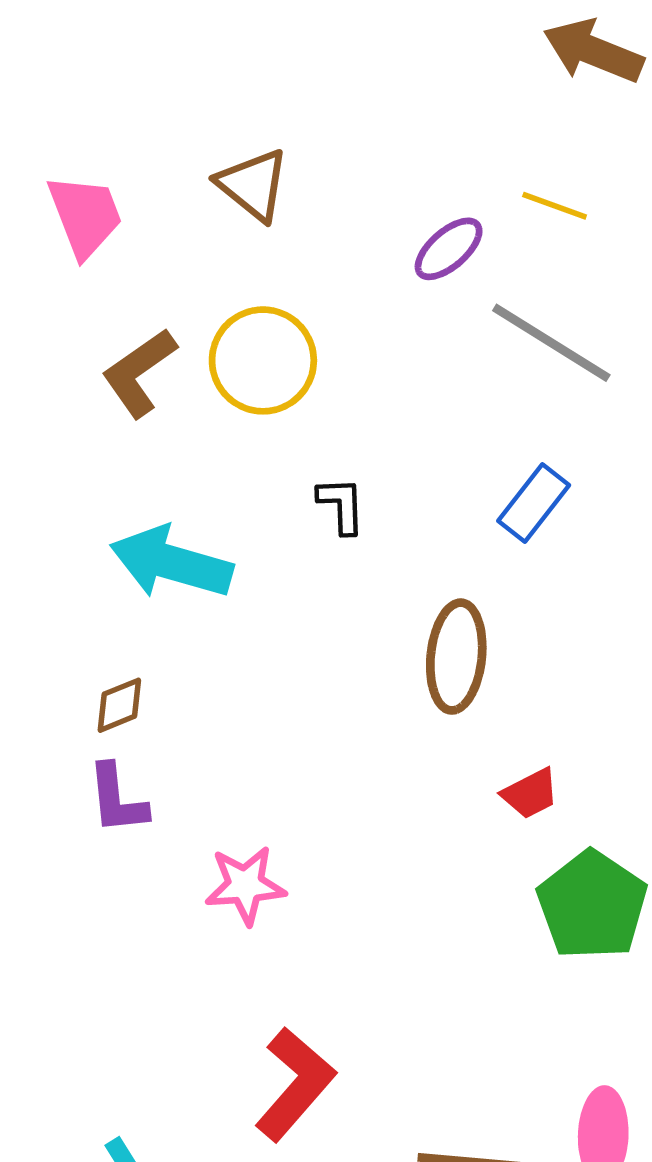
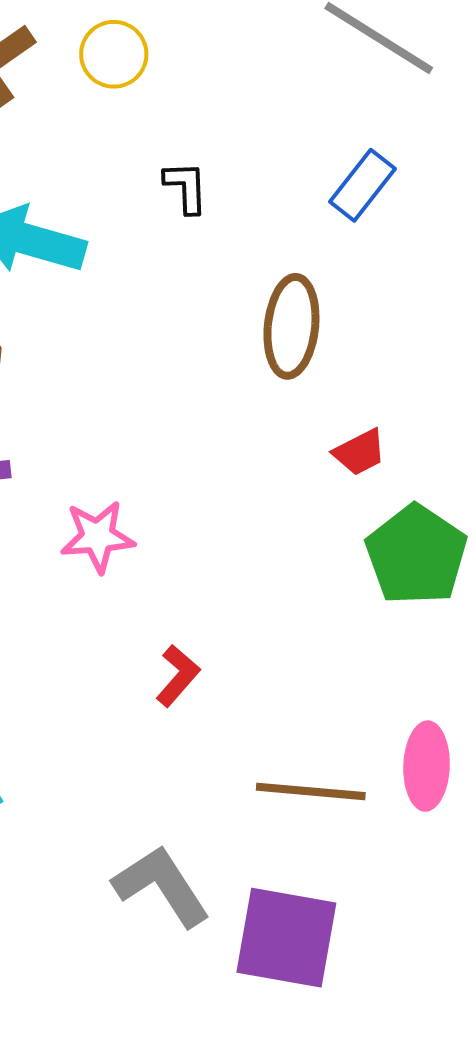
yellow circle: (263, 360) -> (114, 54), size x0.7
red L-shape: (295, 1084) -> (178, 676), moved, size x0.6

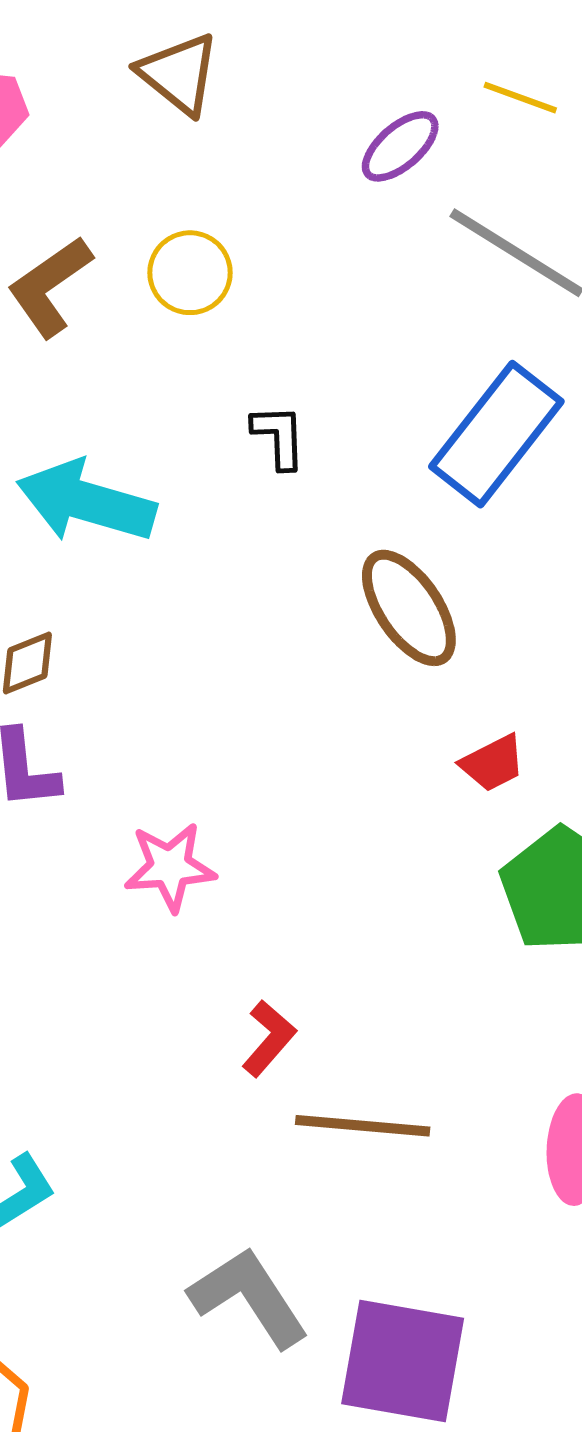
blue rectangle: (363, 185) -> (496, 434), size x1.6
brown ellipse: (291, 326) -> (409, 608), turned -40
brown line: (311, 791) -> (363, 1126), moved

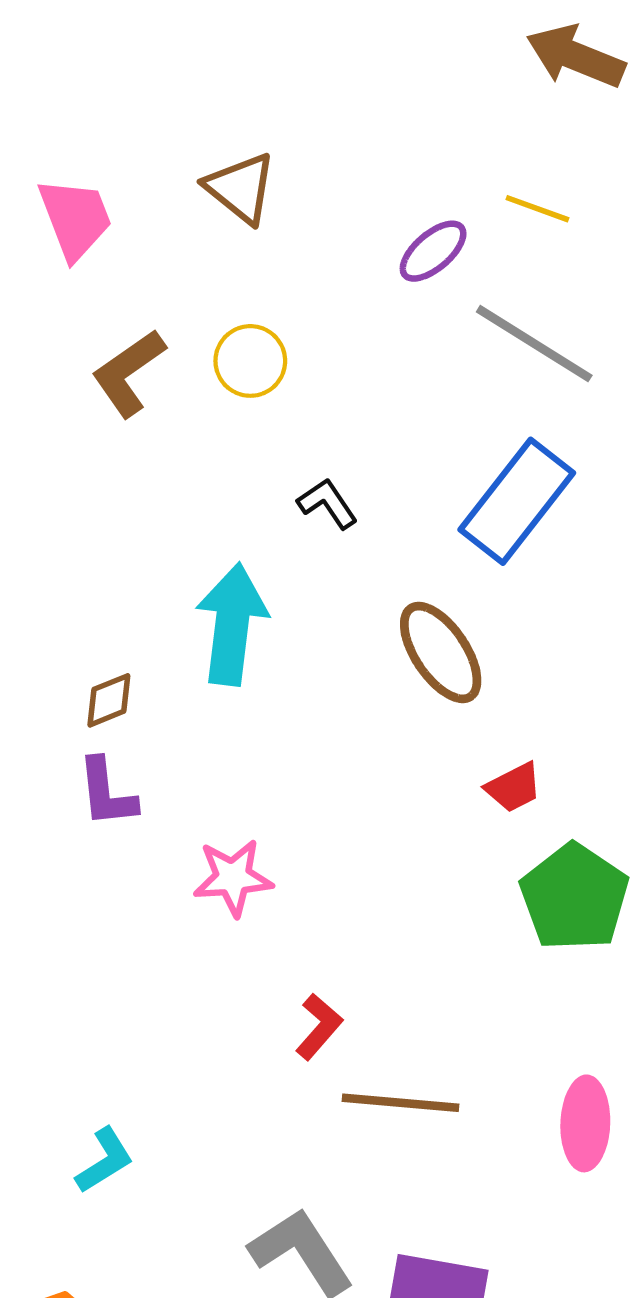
black L-shape: (279, 437) -> (328, 503), turned -32
cyan arrow: (86, 502) -> (232, 624), moved, turned 81

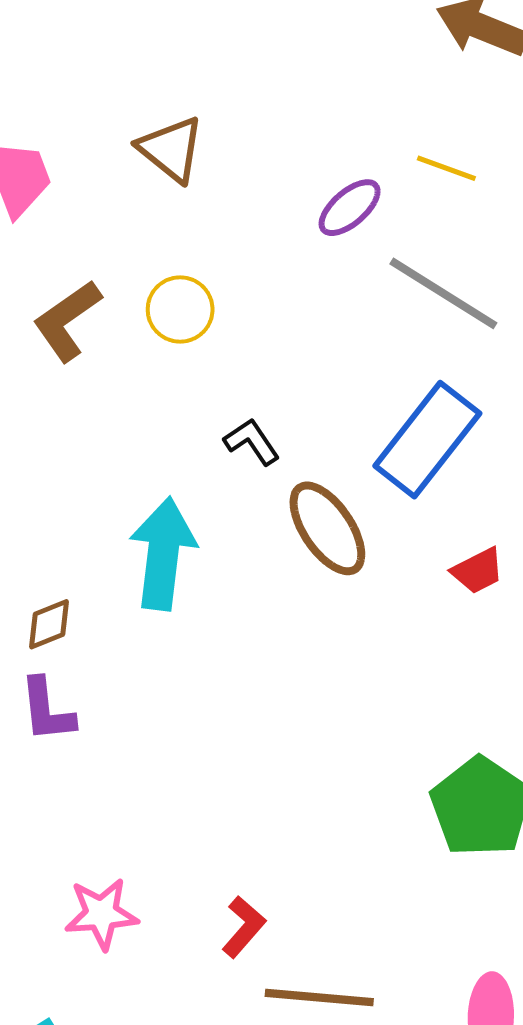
brown ellipse: (441, 652) -> (327, 528), moved
red trapezoid: (514, 787) -> (478, 571), moved
pink star: (233, 878) -> (101, 914), moved

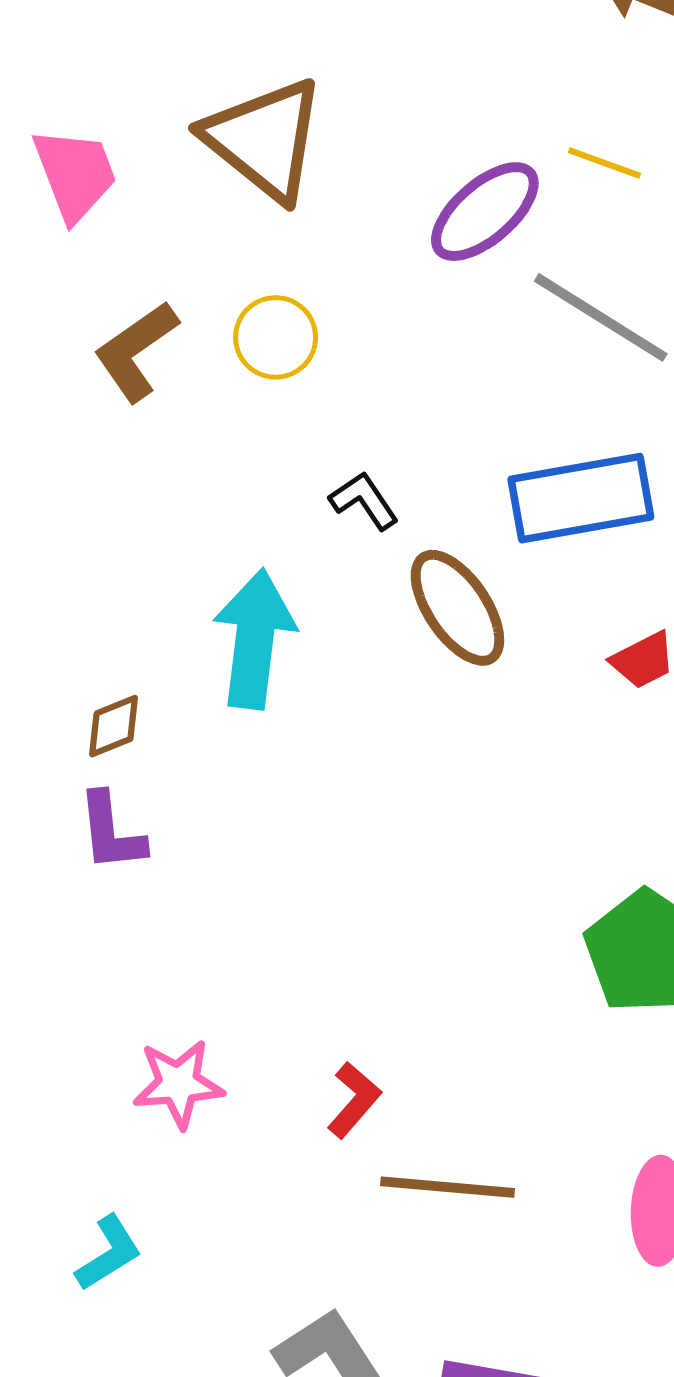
brown triangle: (171, 149) -> (264, 139), size x1.5
purple ellipse: (350, 208) -> (485, 212), size x1.4
blue rectangle: (427, 440) -> (581, 498), turned 42

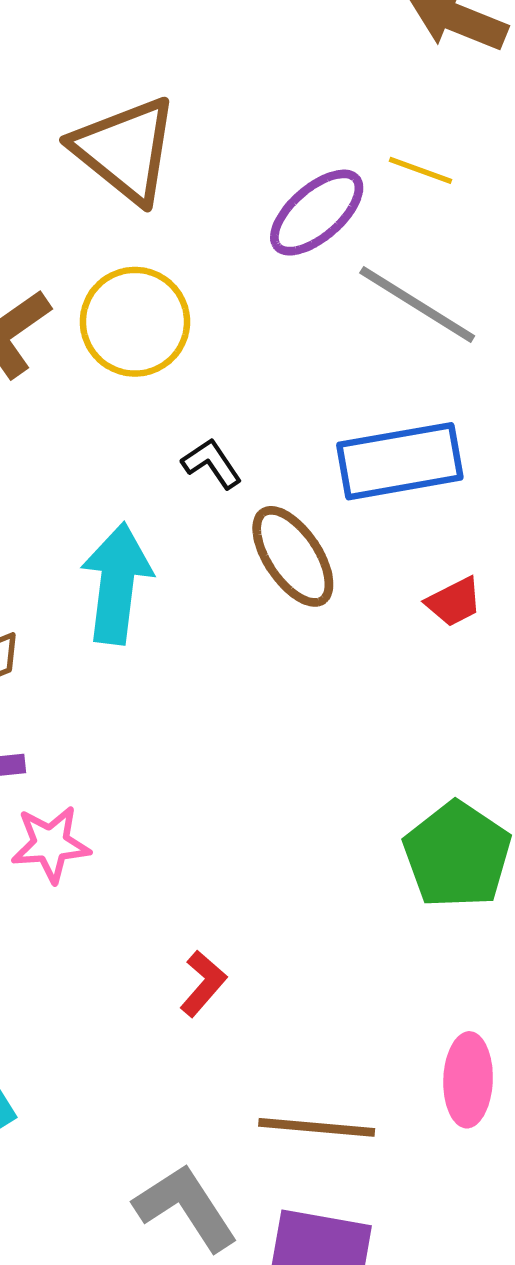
yellow circle: (276, 337) -> (135, 322), size x1.5
pink star: (178, 1084) -> (51, 844), moved
brown line: (447, 1187) -> (317, 1127), moved

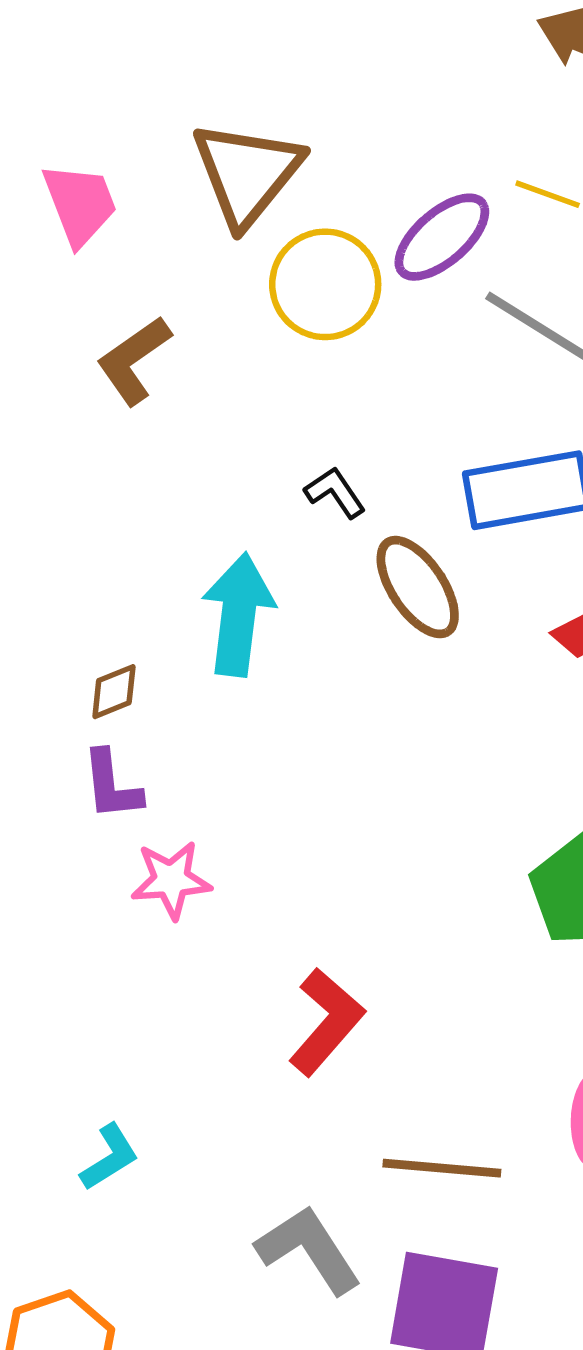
brown triangle: (125, 150) -> (247, 173), turned 30
yellow circle: (135, 322) -> (325, 284), moved
red L-shape: (203, 984) -> (326, 1022), size x1.6

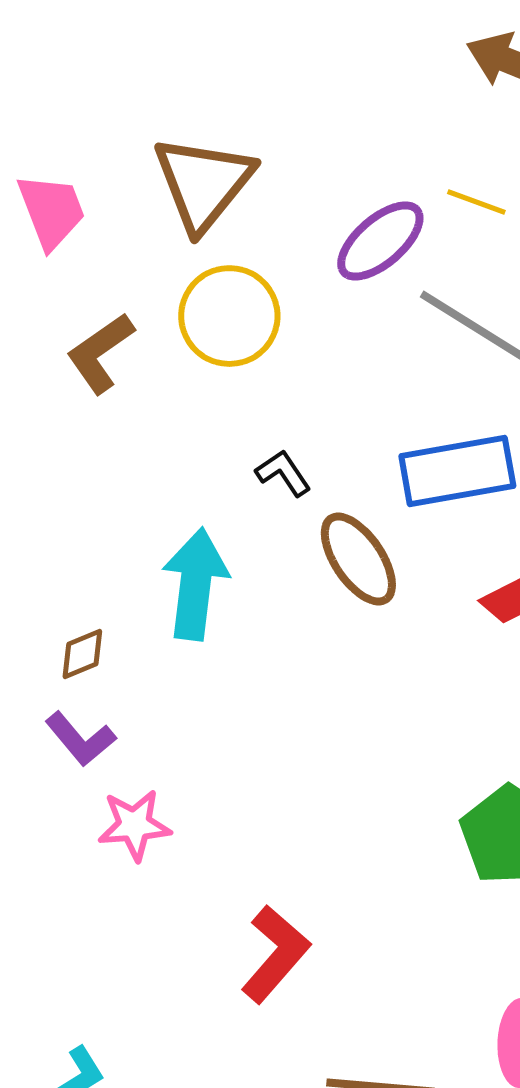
yellow circle: (325, 284) -> (229, 316), moved
purple L-shape: (112, 785) -> (80, 739), turned -34

